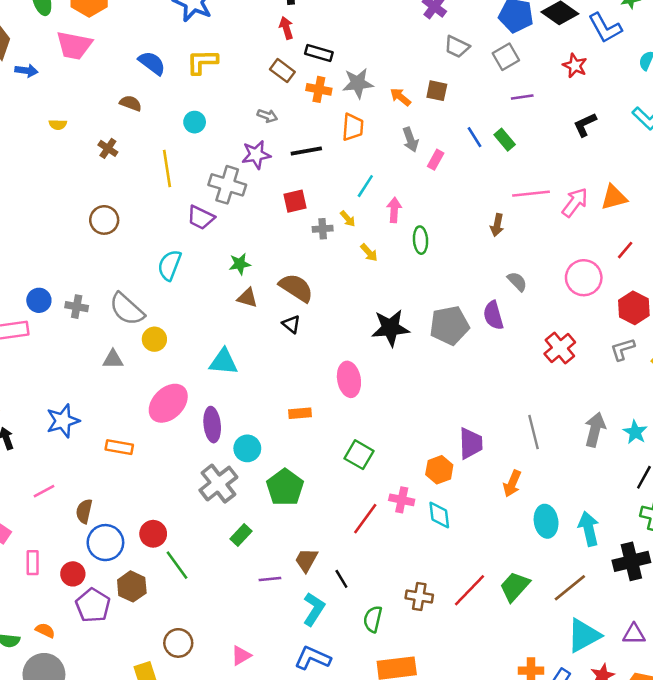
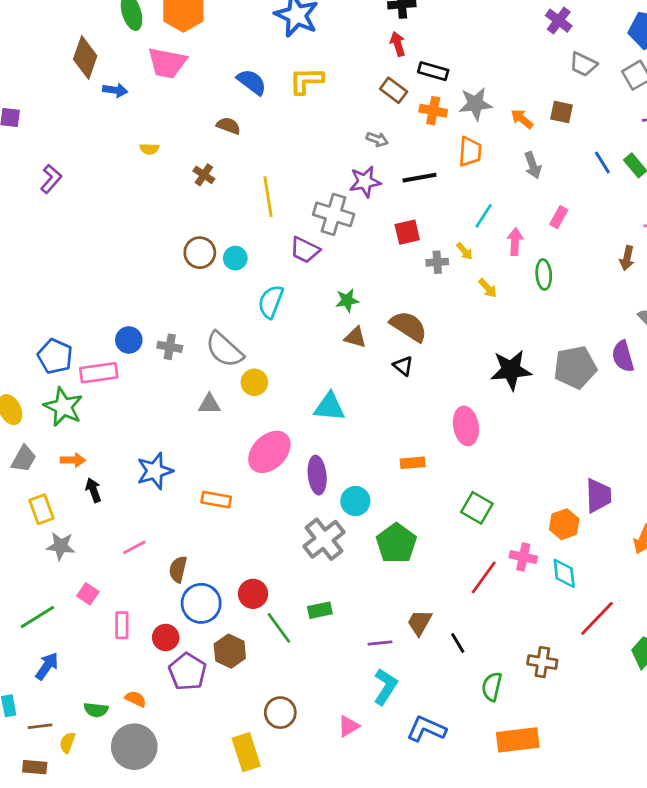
cyan circle: (195, 122) -> (235, 258), moved
pink rectangle: (436, 160) -> (559, 217), moved
green rectangle: (241, 535) -> (320, 610), moved, turned 35
red line: (469, 590) -> (597, 618), moved
cyan L-shape: (314, 609) -> (385, 687), moved

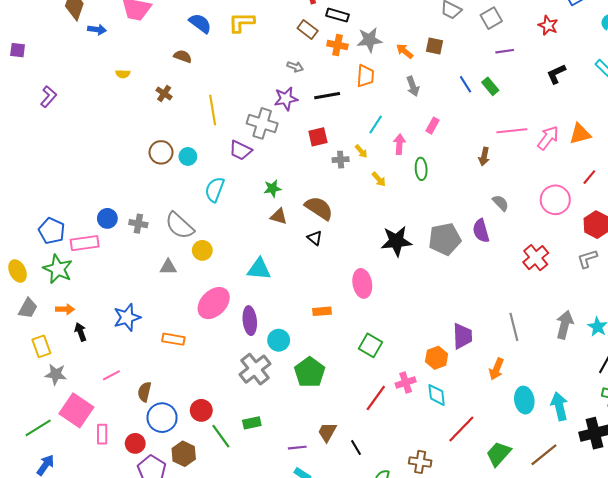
pink cross: (523, 557) -> (406, 383), turned -30
pink square: (88, 594) -> (76, 410), size x2.0

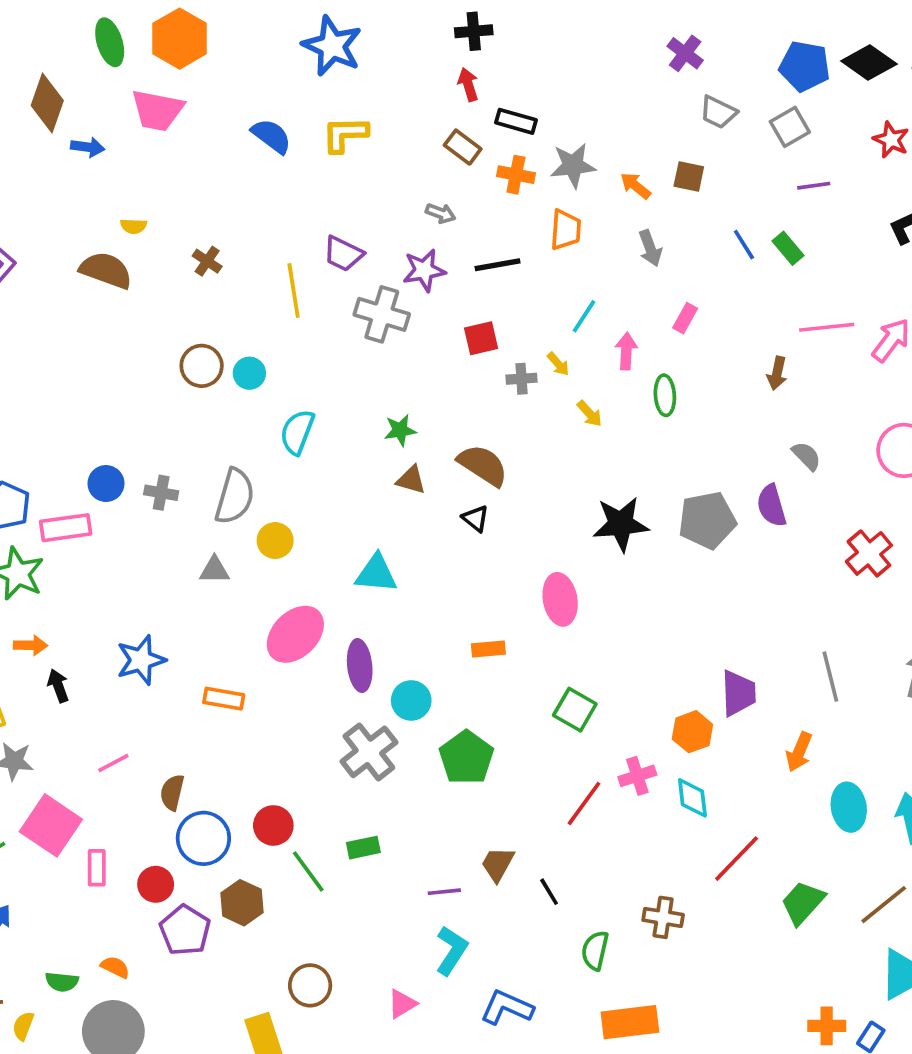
brown semicircle: (183, 56) -> (106, 270), moved, size x1.6
purple trapezoid: (240, 150) -> (343, 254), moved
gray semicircle: (180, 226) -> (235, 496), turned -116

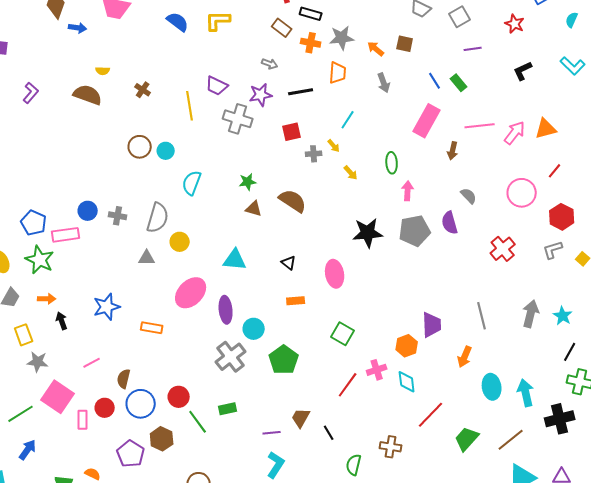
pink rectangle: (685, 318) -> (427, 121), moved, size x2.0
pink arrow: (626, 351) -> (408, 191), moved
black triangle: (476, 518) -> (289, 263), moved
red circle: (156, 884) -> (105, 408), moved

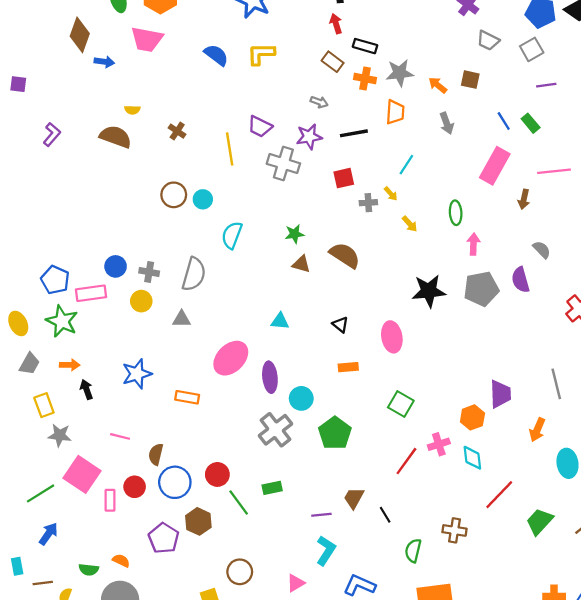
yellow circle: (180, 242) -> (141, 301), moved
cyan triangle: (235, 260) -> (280, 321), size x0.7
pink line: (92, 363) -> (120, 436), turned 42

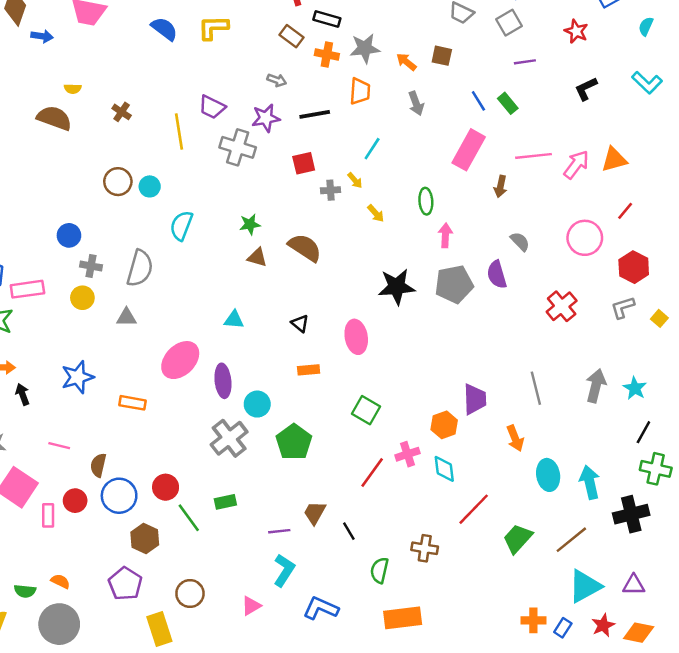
blue circle: (116, 266) -> (69, 235), moved
orange arrow: (537, 430) -> (515, 438), turned -45
purple pentagon: (164, 538) -> (125, 584), moved

